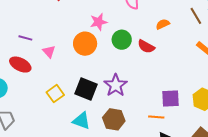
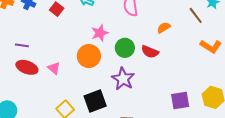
purple line: (25, 38) -> (22, 45), moved
red ellipse: (20, 65) -> (27, 67), moved
purple star: (116, 85) -> (123, 79), moved
black square: (86, 89) -> (95, 101), turned -35

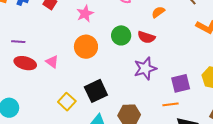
pink star: (100, 33) -> (85, 14), moved
purple star: (123, 79) -> (145, 68), moved, turned 30

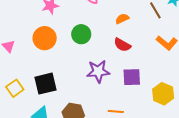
red semicircle: (146, 37) -> (122, 45), moved
purple square: (181, 83) -> (132, 77), moved

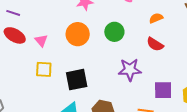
purple square: (132, 77) -> (163, 90), moved
yellow square: (15, 88) -> (44, 69), moved, turned 36

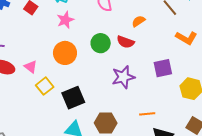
red semicircle: (155, 44) -> (126, 42), moved
yellow square: (44, 69) -> (45, 86), moved, turned -30
purple square: (163, 90) -> (163, 68), moved

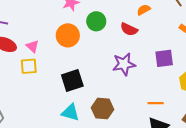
green circle: (101, 43) -> (96, 21), moved
yellow square: (45, 86) -> (29, 66), moved, turned 30
orange line: (147, 114) -> (156, 103), moved

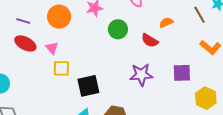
orange circle: (68, 35) -> (59, 17), moved
yellow square: (29, 66) -> (61, 68), moved

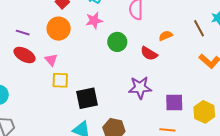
purple square: (182, 73) -> (174, 103), moved

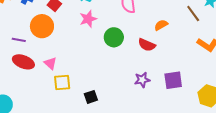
orange circle: (59, 29) -> (42, 26), moved
purple star: (140, 88) -> (142, 80), size x0.7
black square: (87, 98) -> (91, 97), size x0.6
purple square: (174, 103) -> (173, 80), moved

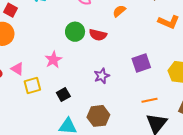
pink star: (88, 19) -> (53, 60), moved
red semicircle: (147, 45) -> (98, 35), moved
purple star: (142, 80) -> (102, 76), moved

